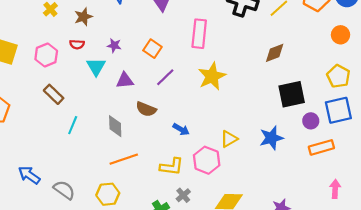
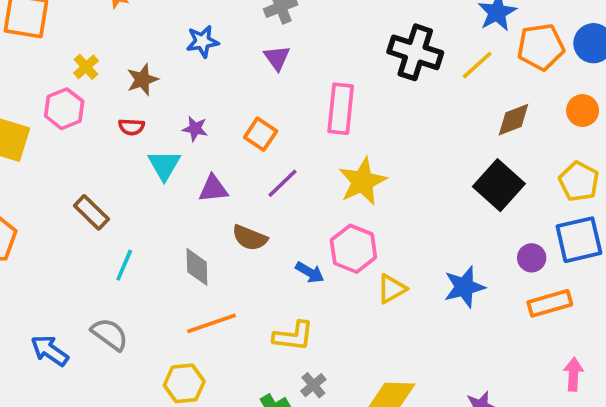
brown diamond: (275, 53) -> (513, 120), moved
pink hexagon: (46, 55) -> (64, 109), moved
black square: (292, 94) -> (499, 185), moved, turned -36
pink hexagon: (207, 160) -> (353, 249), moved
gray semicircle: (64, 190) -> (110, 334), moved

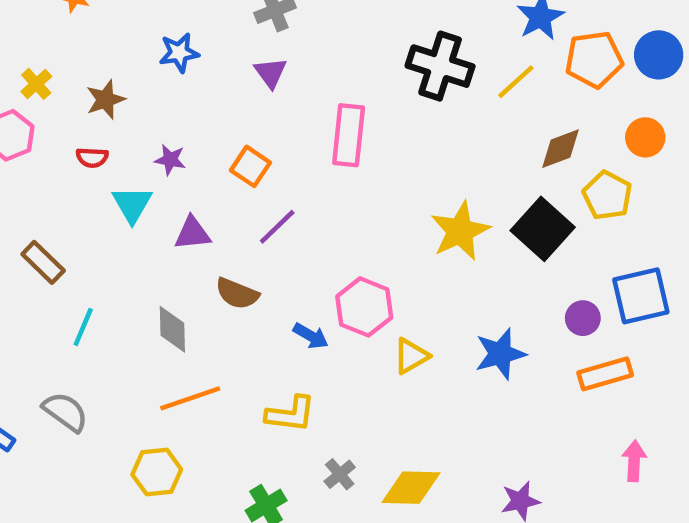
yellow star: (362, 181) -> (460, 231), moved
yellow pentagon: (579, 181) -> (607, 195), moved
gray cross: (313, 385) -> (340, 474), moved

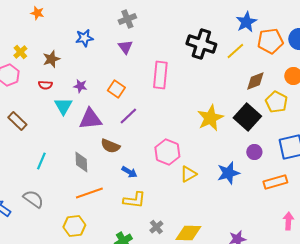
purple triangle: (192, 233) -> (90, 119), size x1.4
brown rectangle: (43, 262) -> (17, 121), moved
purple circle: (583, 318) -> (254, 152), moved
blue arrow: (311, 336) -> (129, 172), moved

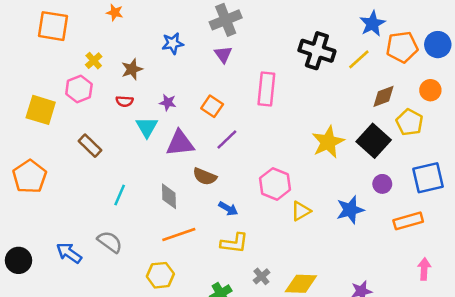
gray cross: (127, 19) -> (226, 20), size x1.4

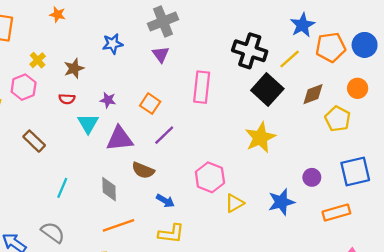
black square: (374, 141) -> (267, 89), moved

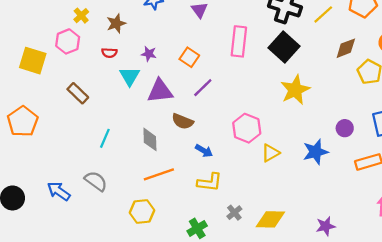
black square: (267, 89) -> (284, 47), moved

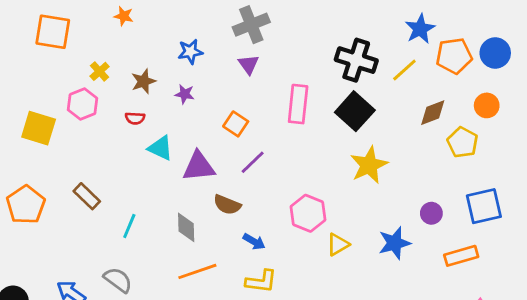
purple star: (149, 54) -> (185, 94), moved
cyan triangle: (130, 76) -> (160, 148), turned -35
brown rectangle: (78, 93) -> (87, 196), moved

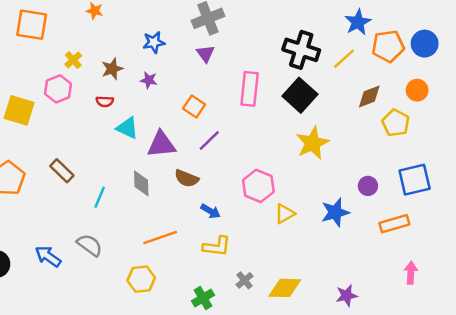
gray diamond: (186, 227) -> (141, 183), moved

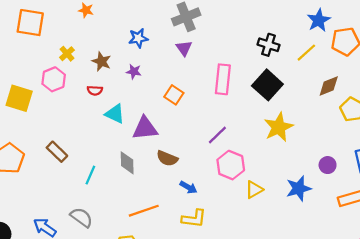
black cross: (301, 50) -> (269, 45), size x0.7
brown star: (112, 69) -> (102, 61), turned -30
purple line: (209, 141) -> (217, 135), moved

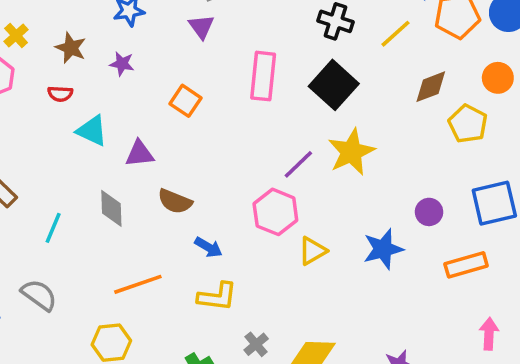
purple triangle: (145, 128) -> (140, 154), size x0.7
purple line: (217, 135) -> (298, 164), moved

